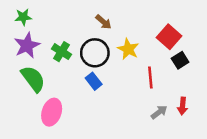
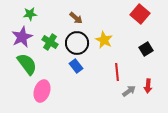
green star: (23, 17) -> (30, 14), moved
brown arrow: (104, 22) -> (76, 18), moved
red square: (169, 37) -> (140, 14), moved
red line: (150, 78) -> (117, 72), moved

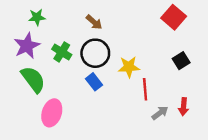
yellow star: (104, 40) -> (129, 67), moved, turned -30

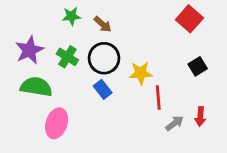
green star: (37, 17) -> (71, 16), moved
green semicircle: (33, 79) -> (36, 87), turned -44

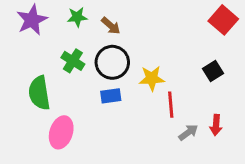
red square: (189, 19) -> (223, 20), moved
purple star: (29, 50) -> (32, 20), moved
green semicircle: (36, 87) -> (39, 93), turned -108
blue rectangle: (103, 89) -> (111, 96), turned -60

